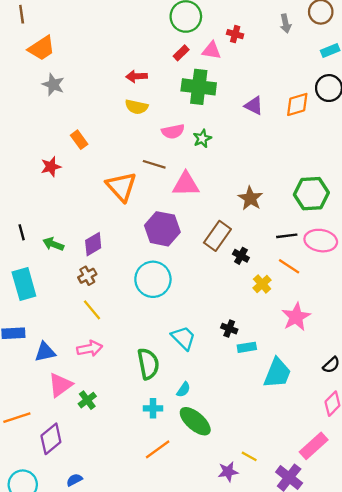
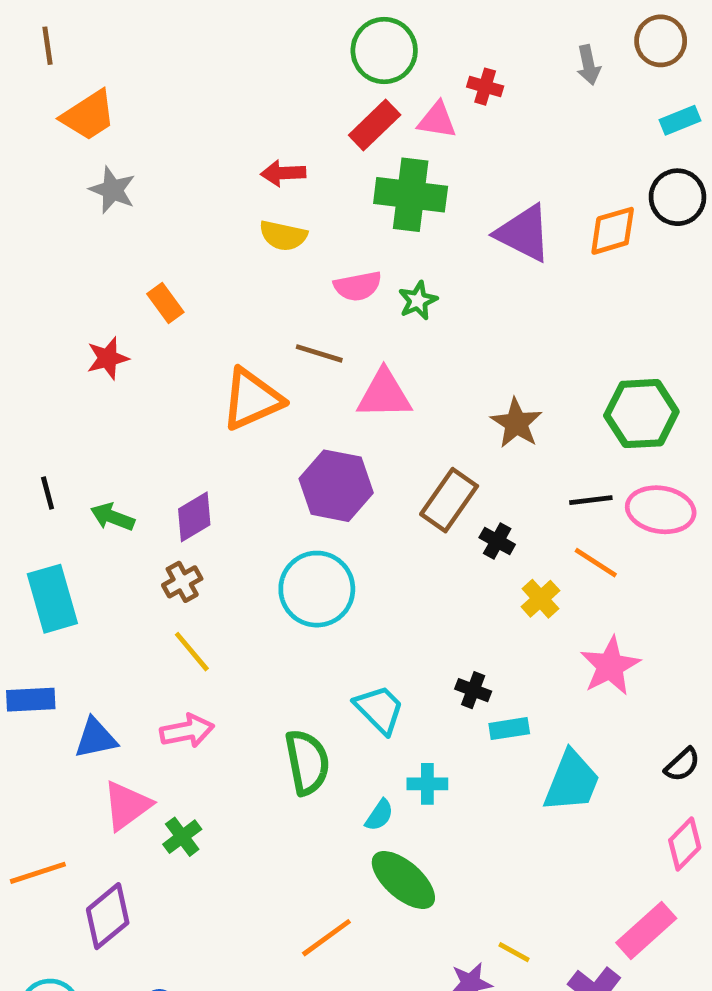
red rectangle: (181, 53) -> (375, 125), size x1.5
purple triangle: (254, 106) -> (524, 233), size x1.5
orange triangle: (121, 187) -> (252, 399), turned 48
cyan cross: (153, 408) -> (427, 784), moved

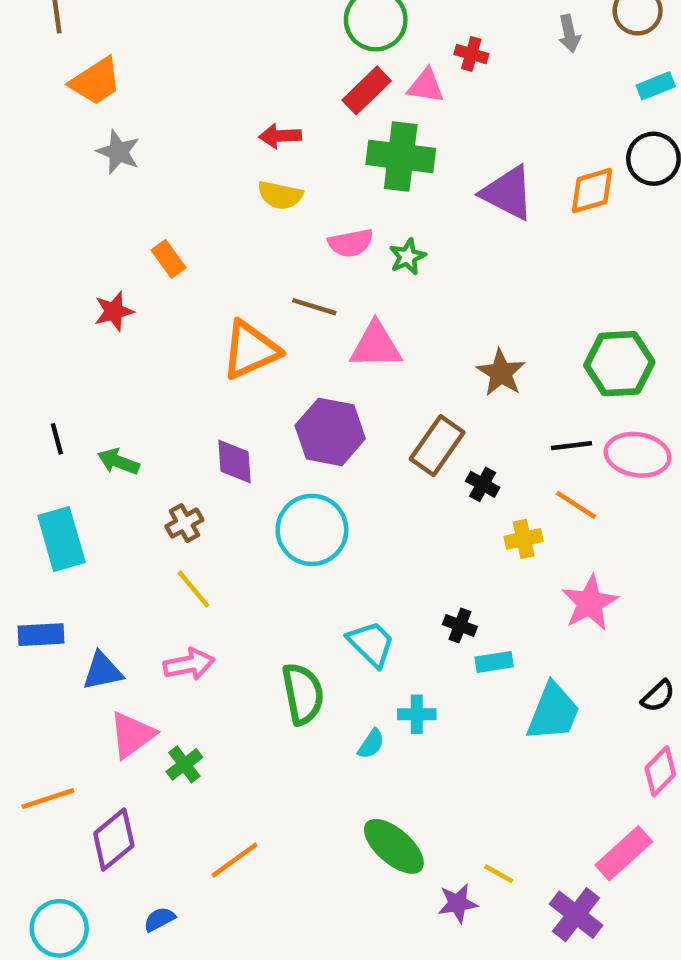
purple diamond: (194, 517) -> (235, 462), moved, turned -63
yellow cross: (540, 599) -> (524, 539), turned 30
green ellipse: (403, 880) -> (394, 846), moved
orange line: (326, 938) -> (235, 860), moved

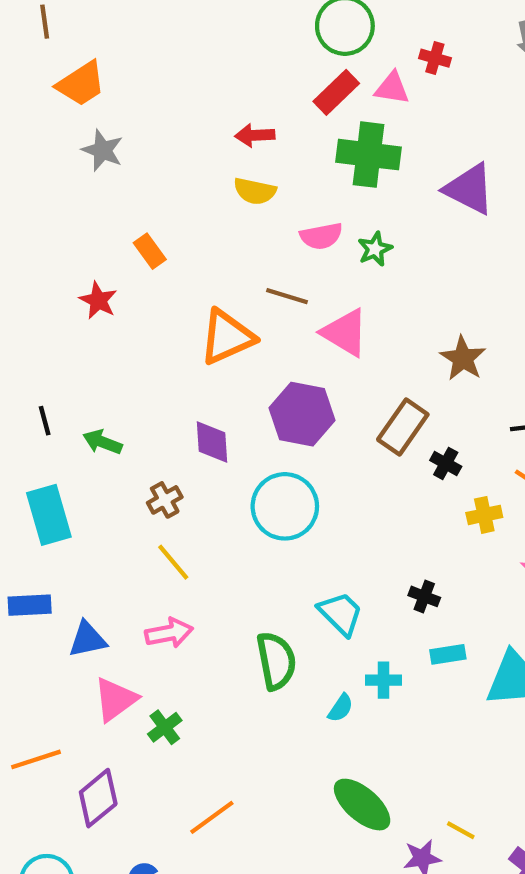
red star: (114, 311) -> (98, 300), turned -30
pink triangle: (376, 345) -> (345, 333), turned 32
cyan rectangle: (494, 662) -> (448, 654), moved

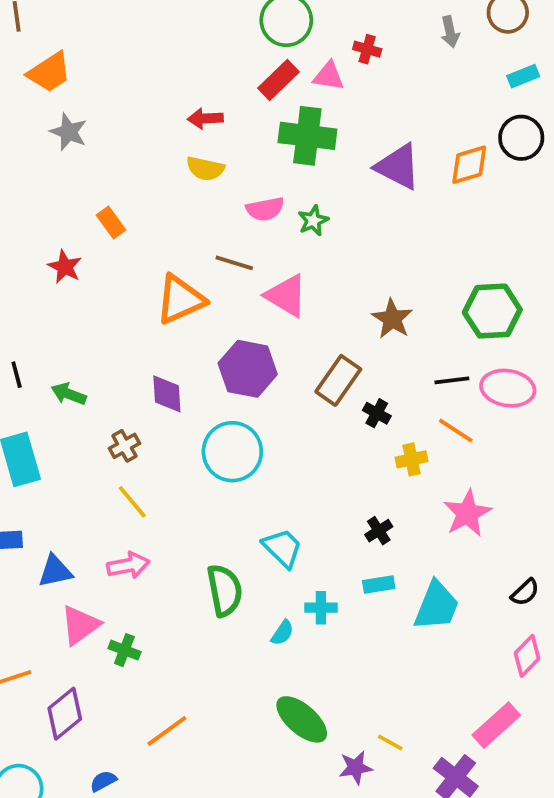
black cross: (424, 596) -> (379, 531), moved, turned 36
green cross: (165, 727) -> (124, 650), turned -32

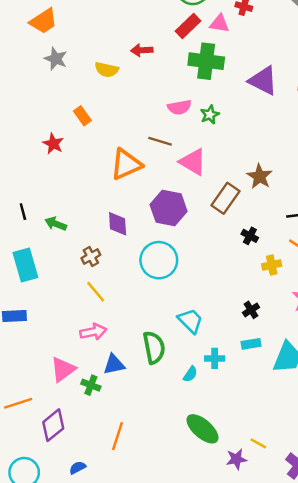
yellow semicircle: (205, 169) -> (107, 70), moved
brown rectangle: (338, 380) -> (226, 198), moved
blue triangle: (55, 571) -> (114, 365), moved
orange line: (167, 731) -> (118, 436), turned -36

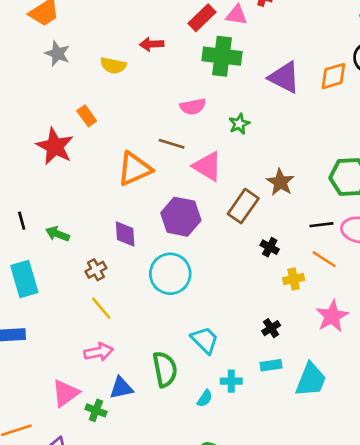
green star: (210, 115) -> (239, 124), moved
red star: (53, 144) -> (55, 146), size x1.6

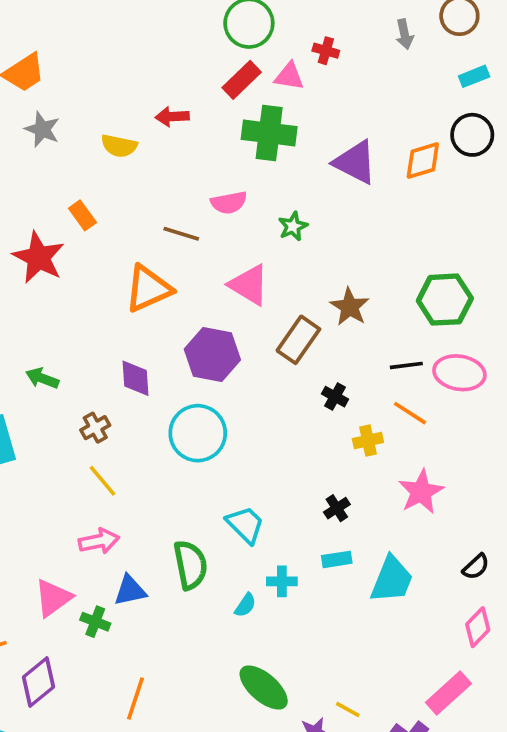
brown line: (172, 144) -> (181, 234), moved

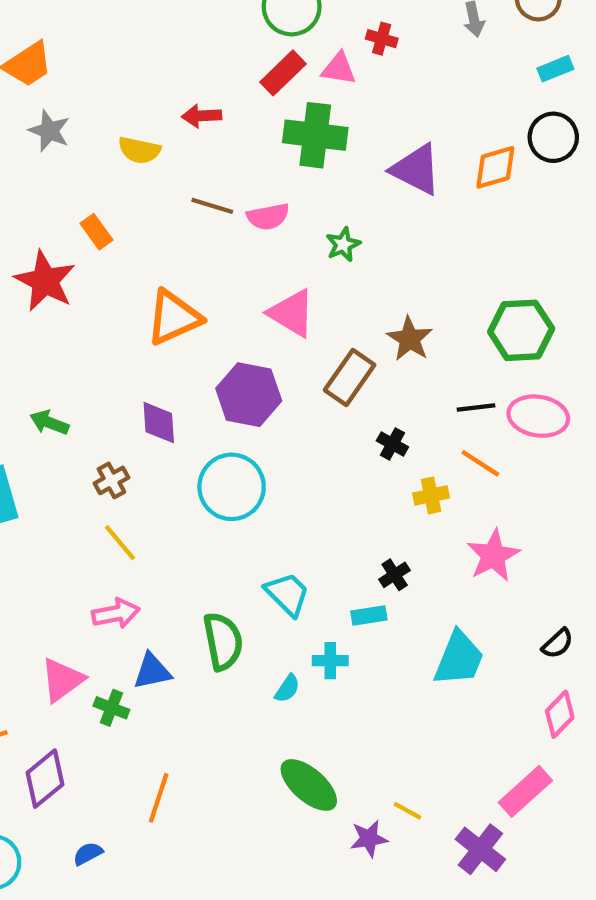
brown line: (181, 234) -> (212, 206), moved
cyan rectangle: (337, 559) -> (369, 616), moved

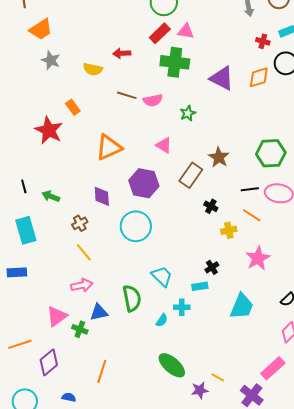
red cross: (382, 39) -> (263, 41), moved
pink triangle: (292, 313) -> (164, 145), size x0.7
blue semicircle: (88, 854) -> (69, 397), turned 40

